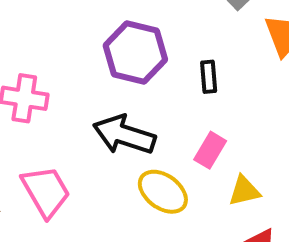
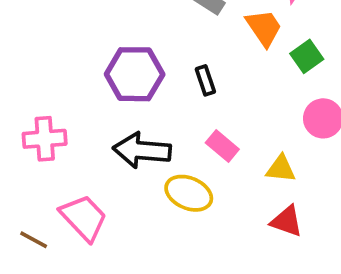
pink rectangle: (210, 150) -> (222, 146), turned -68
yellow triangle: (244, 191) -> (281, 169), moved, turned 32

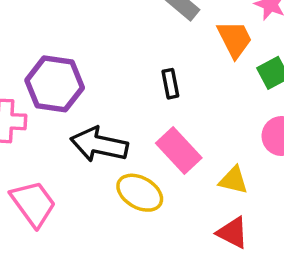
purple hexagon: (135, 74) -> (55, 84), moved
pink rectangle: (222, 146) -> (179, 150), size x1.4

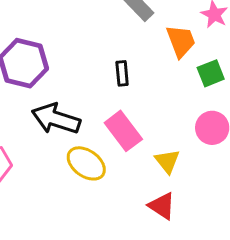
yellow triangle: (233, 180) -> (167, 161), turned 32

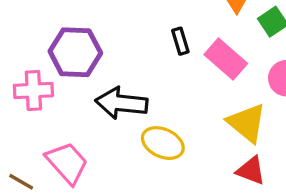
pink rectangle: (123, 131) -> (226, 59), moved
yellow triangle: (167, 161) -> (247, 123), size x1.5

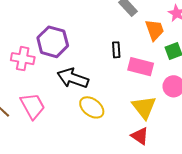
pink rectangle: (226, 59) -> (141, 67), turned -40

